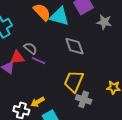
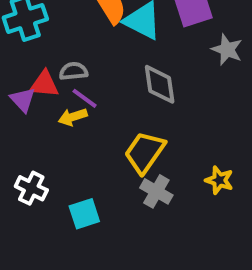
gray semicircle: (30, 48) -> (73, 71), turned -56
yellow arrow: (38, 102) -> (73, 117), moved

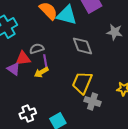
gray star: (227, 50) -> (115, 32), moved
purple line: (85, 98) -> (45, 61), turned 56
white cross: (31, 188) -> (28, 114), turned -35

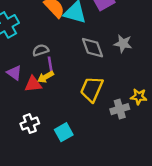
gray star: (115, 32) -> (123, 44), moved
red triangle: (23, 58) -> (33, 84), moved
gray cross: (93, 101) -> (120, 109), moved, turned -35

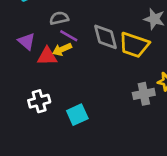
gray diamond: (93, 48) -> (105, 37), moved
purple line: (50, 65) -> (69, 36), turned -56
yellow trapezoid: (92, 89) -> (134, 45), moved, turned -100

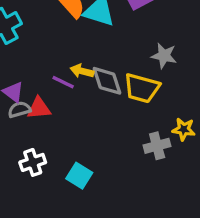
gray semicircle: (59, 18) -> (19, 110), moved
yellow arrow: (62, 49) -> (82, 71), moved, turned 42
cyan square: (77, 115) -> (79, 176), turned -30

